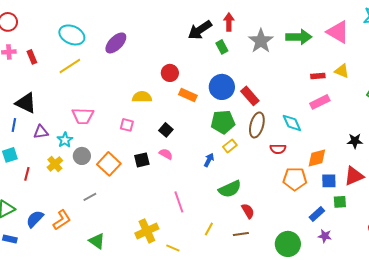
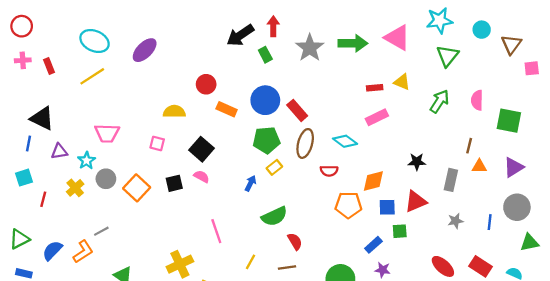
cyan diamond: (292, 123) -> (345, 141), turned -30
black square: (166, 130) -> (202, 149), size x1.5
gray line: (90, 197) -> (101, 231), moved

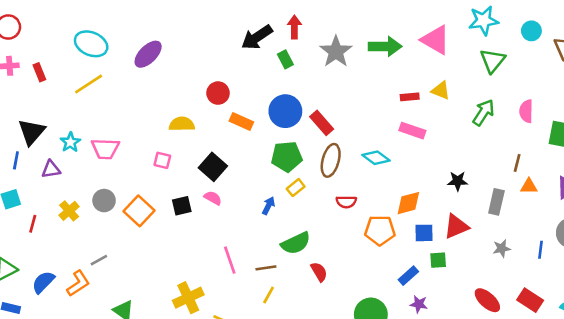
pink rectangle: (377, 117) -> (412, 131), turned 45
black triangle: (42, 118) -> (32, 132), turned 45
cyan star: (87, 161) -> (70, 142), moved
red semicircle: (329, 171) -> (346, 202), moved
brown line: (287, 268) -> (266, 268), moved

